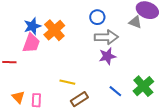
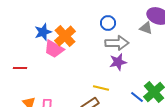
pink trapezoid: (31, 43) -> (54, 49), moved, turned 100
yellow line: (67, 82) -> (101, 88), moved
blue line: (115, 91) -> (137, 97), moved

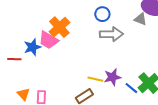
blue star: (43, 32) -> (32, 47), moved
purple star: (118, 62) -> (112, 77), moved

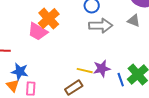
gray triangle: (140, 19) -> (134, 21), moved
blue star: (32, 47) -> (20, 72), moved, turned 30
blue line: (131, 88) -> (121, 80), turned 32

